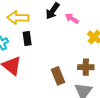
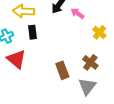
brown cross: (86, 67) -> (90, 62), turned 35

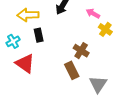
pink arrow: (78, 13) -> (93, 13), moved
brown cross: (90, 62) -> (81, 51), moved

